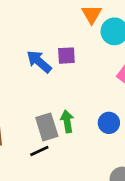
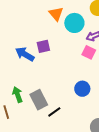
green arrow: (67, 121) -> (17, 95), moved
black line: (39, 151) -> (54, 112), moved

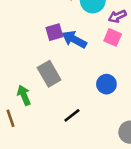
blue arrow: (25, 54) -> (74, 39), moved
gray rectangle: (39, 100) -> (49, 74), moved

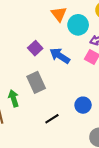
purple square: (54, 32) -> (35, 48), moved, turned -32
blue circle: (106, 84) -> (83, 105), moved

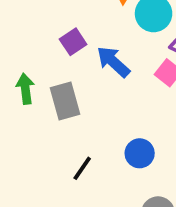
green arrow: (14, 98) -> (25, 89), moved
black line: (52, 119) -> (82, 168), turned -32

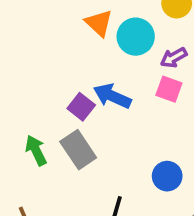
purple square: (73, 42) -> (81, 107), moved

